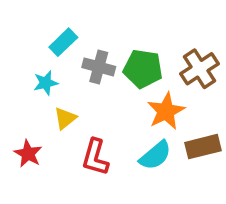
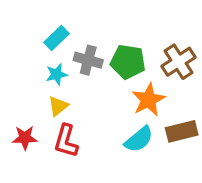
cyan star: (46, 83) -> (57, 74), moved
red star: (28, 154) -> (25, 138), turned -30
red L-shape: (95, 157) -> (66, 141), moved

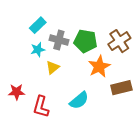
yellow triangle: (58, 106) -> (53, 68), moved
cyan semicircle: (139, 139) -> (79, 100), moved
red L-shape: (66, 141) -> (41, 107), moved

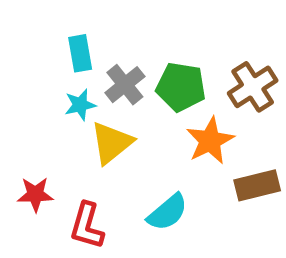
cyan rectangle: (38, 25) -> (80, 53), turned -56
gray cross: (59, 40) -> (125, 85), turned 36
yellow triangle: (53, 68) -> (111, 143), size x1.5

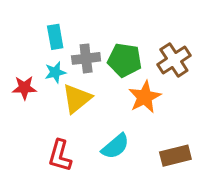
gray cross: (125, 85) -> (86, 58), turned 32
brown rectangle: (257, 185) -> (175, 156), moved
red star: (35, 194) -> (24, 88), moved

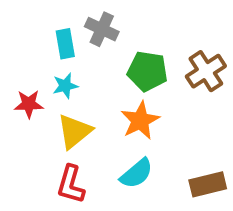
gray cross: (86, 58) -> (102, 29), moved, turned 32
orange star: (145, 97) -> (140, 120), moved
yellow triangle: (77, 99) -> (74, 131), moved

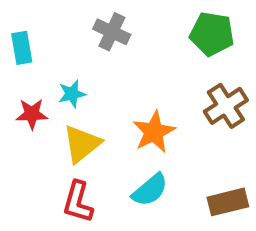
cyan rectangle: (65, 44) -> (22, 48), moved
green pentagon: (147, 71) -> (212, 34), moved
brown cross: (206, 71) -> (226, 106), moved

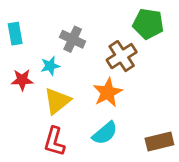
gray cross: (112, 32) -> (73, 39), moved
brown cross: (226, 106) -> (122, 56), moved

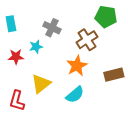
yellow triangle: (57, 101) -> (41, 84), moved
red L-shape: (54, 142) -> (17, 101), moved
brown rectangle: (159, 142) -> (114, 75), moved

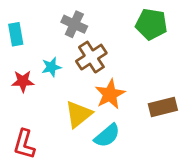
gray cross: (52, 28) -> (74, 24), moved
brown cross: (87, 40) -> (91, 57), moved
yellow triangle: (41, 84) -> (79, 114), moved

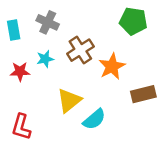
gray cross: (74, 24) -> (48, 22), moved
orange star: (110, 94) -> (112, 66), moved

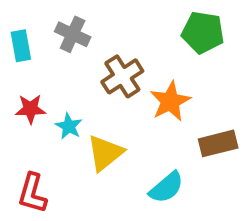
cyan star: (45, 59) -> (69, 126), moved, turned -30
cyan semicircle: (94, 119) -> (166, 187), moved

